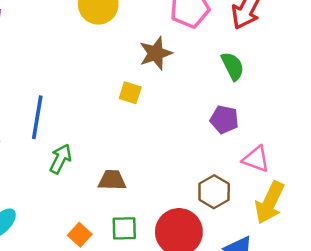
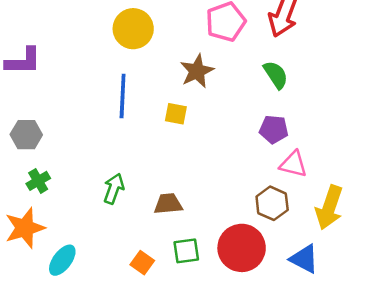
blue line: (37, 117) -> (123, 96), moved
pink triangle: (256, 159) -> (293, 164), moved

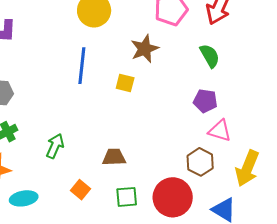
green arrow: (114, 189) -> (55, 146), moved
cyan ellipse: (62, 260) -> (24, 198), turned 40
orange square: (142, 263) -> (81, 190), moved

